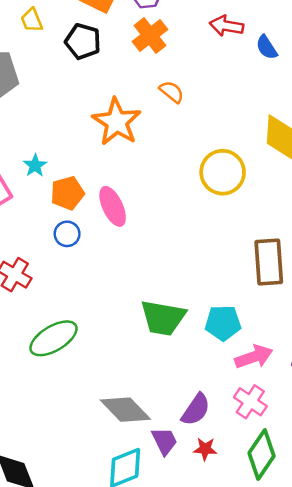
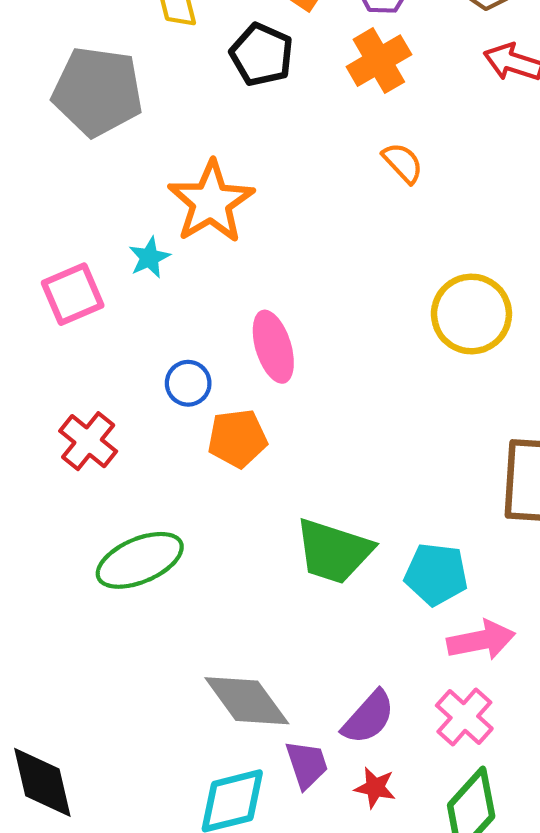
orange star: (117, 122) -> (211, 202), moved
orange pentagon: (67, 193) -> (237, 438), moved

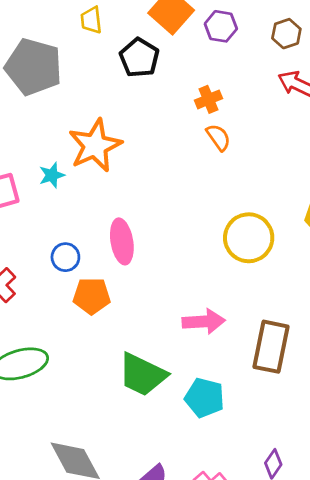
orange cross: (379, 61) -> (208, 99), moved, size x0.7
pink arrow: (481, 640) -> (204, 322), moved

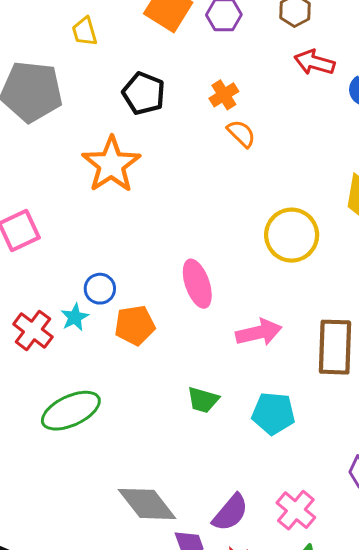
black pentagon: (139, 58) -> (144, 93), moved
cyan star: (52, 175) -> (75, 317), moved
pink ellipse: (122, 241) -> (197, 284), moved
green trapezoid: (142, 375) -> (203, 400), size x0.6

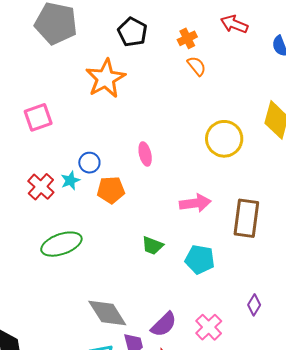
red arrow: (314, 62) -> (234, 24), moved
pink ellipse: (197, 284) -> (145, 154), moved, size x0.7

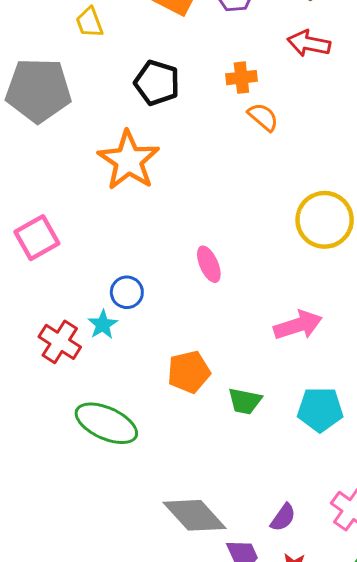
orange cross: (187, 38) -> (241, 78), turned 30
orange pentagon: (111, 190) -> (189, 372), moved
green ellipse: (61, 244) -> (106, 423), turned 54
purple semicircle: (164, 324) -> (283, 518), size x0.7

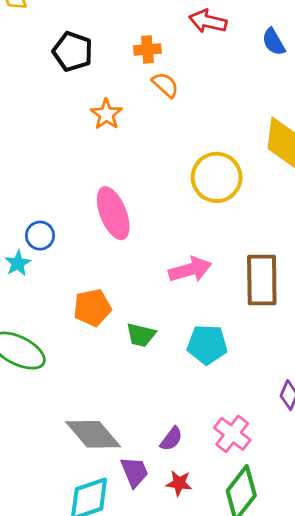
orange star: (129, 160) -> (106, 114), moved, size x0.6
pink ellipse: (209, 264) -> (113, 213), size x1.6

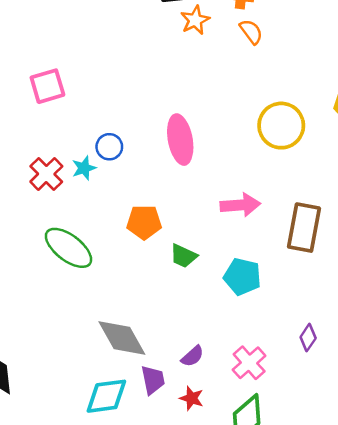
orange star: (106, 114) -> (195, 20), moved

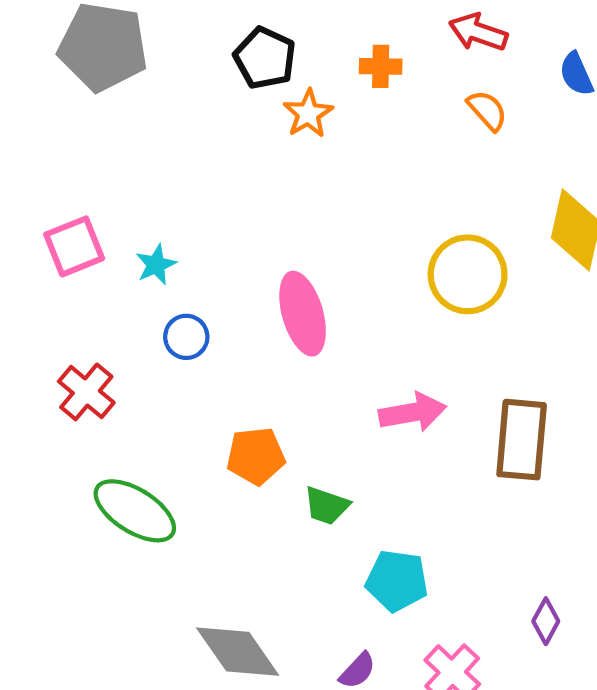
orange semicircle: (251, 32) -> (487, 110), moved
cyan star: (84, 168) -> (156, 265), moved
cyan pentagon: (242, 277) -> (397, 581), moved

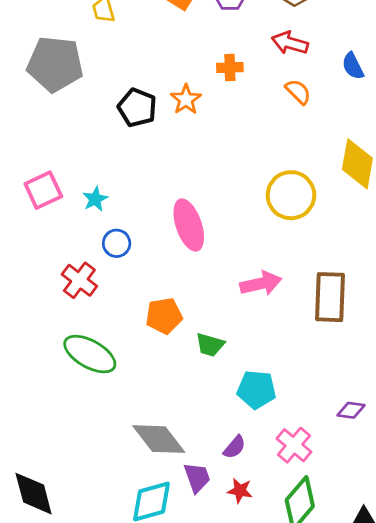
black pentagon: (265, 58) -> (137, 108), moved
red cross: (86, 392) -> (79, 280), moved
purple diamond: (546, 621) -> (351, 410), turned 72

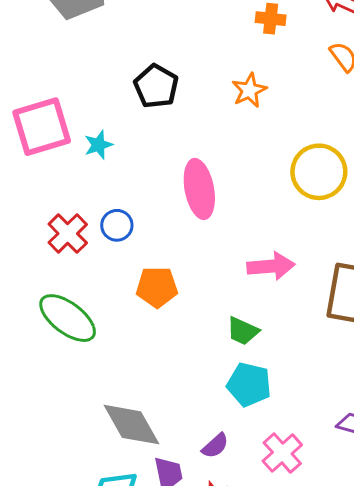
orange star: (186, 99) -> (249, 90), moved
black pentagon: (137, 108) -> (156, 86), moved
pink square: (43, 190) -> (42, 127), size x1.4
blue circle: (117, 243) -> (117, 225), moved
green trapezoid: (210, 345) -> (243, 331), moved

